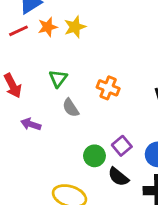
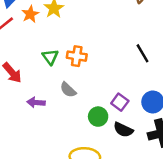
orange cross: (108, 88) -> (77, 56), moved
gray semicircle: (71, 108) -> (68, 90), moved

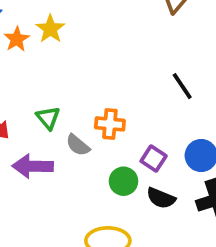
orange cross: (77, 56) -> (110, 124), moved
green triangle: (50, 57) -> (48, 118), moved
purple arrow: (36, 102) -> (33, 166), size x1.5

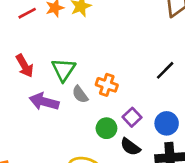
black line: (182, 86) -> (165, 70), turned 65
green triangle: (48, 118) -> (64, 70), size x1.4

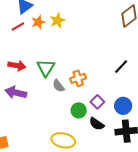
red arrow: (25, 66) -> (17, 66), turned -48
orange cross: (107, 85) -> (78, 78), turned -35
purple arrow: (44, 102) -> (16, 93), moved

